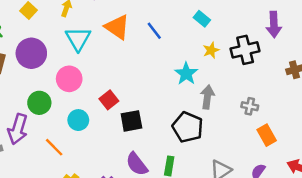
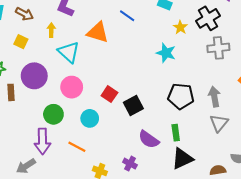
blue line: (154, 31) -> (127, 16), moved
gray arrow: (207, 97) -> (214, 97), moved
gray cross: (250, 106) -> (218, 48), moved, size x1.5

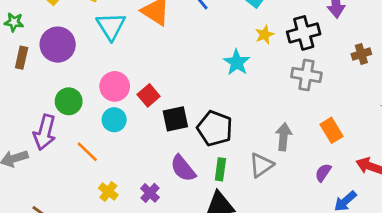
pink circle: (72, 87) -> (115, 86), moved
black pentagon: (181, 96) -> (215, 128), moved
gray triangle: (219, 123) -> (261, 165), moved

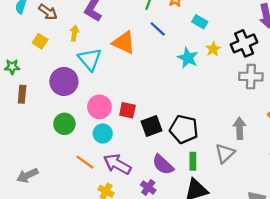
purple circle: (58, 45) -> (64, 82), moved
cyan star: (237, 62) -> (188, 58), moved
red square: (149, 95) -> (127, 110), turned -30
purple arrow: (45, 132) -> (117, 164), moved, turned 112
purple cross: (150, 193) -> (148, 187), moved

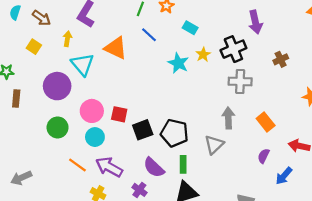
gray arrow: (240, 128) -> (228, 118), moved
gray triangle: (225, 153) -> (214, 145), moved

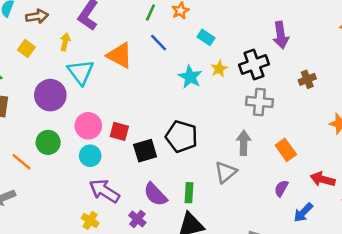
brown arrow: (42, 18) -> (37, 16), turned -48
black pentagon: (174, 133) -> (181, 136), moved
orange line: (77, 165) -> (22, 162), moved

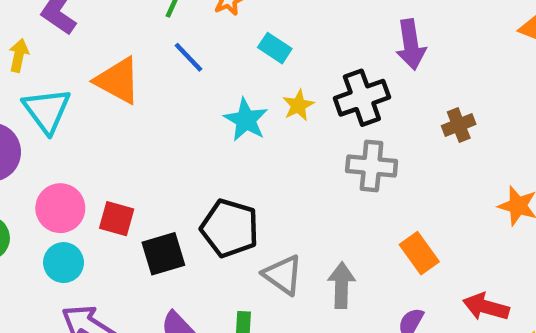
gray arrow: (244, 143) -> (342, 285), moved
gray triangle: (226, 172) -> (283, 275), moved, turned -45

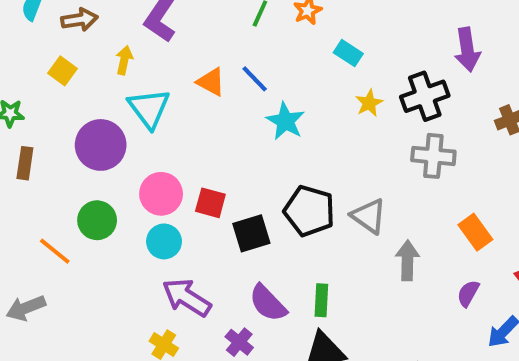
blue line: (189, 57) -> (255, 79), moved
orange triangle: (118, 80) -> (211, 82), size x0.7
cyan star: (246, 120) -> (285, 121), moved
gray triangle: (283, 275) -> (369, 216), moved

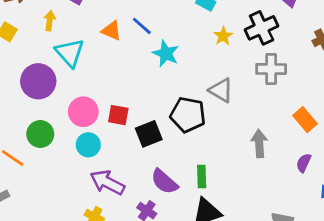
gray triangle: (369, 216) -> (221, 90), moved

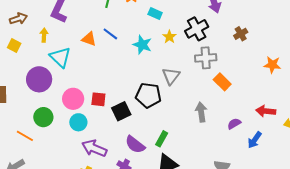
cyan star: (166, 54) -> (142, 45), moved
gray triangle: (221, 90) -> (171, 76), turned 42
orange rectangle: (305, 120) -> (222, 82), moved
purple semicircle: (304, 163) -> (234, 124), turned 40
green rectangle: (202, 176) -> (162, 139), turned 35

